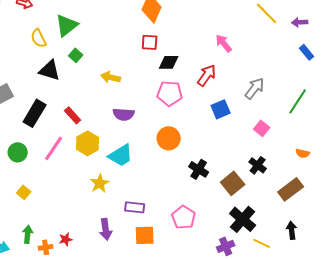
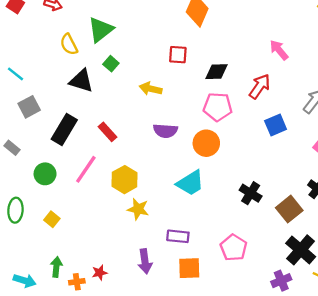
red square: (150, 42) -> (178, 55), moved
orange circle: (169, 138) -> (206, 143), moved
yellow hexagon: (88, 143) -> (125, 180), moved
cyan trapezoid: (121, 155) -> (190, 183), moved
yellow star: (100, 183) -> (138, 209), turned -30

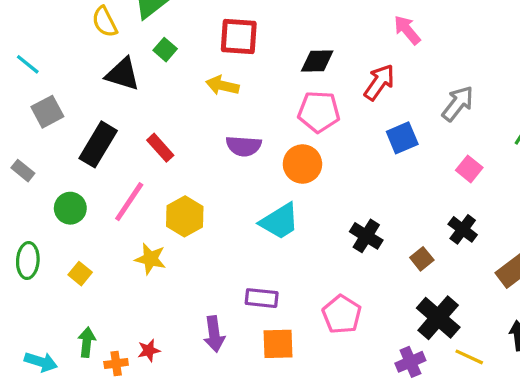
red square: (178, 55) -> (239, 36), moved, size x1.4
yellow star: (138, 209) -> (150, 259), moved
brown square: (289, 209) -> (422, 259), size x0.6

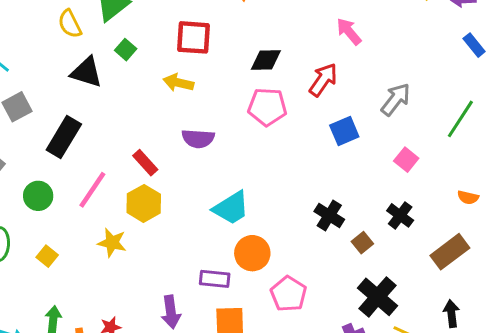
red rectangle: (160, 148) -> (145, 163), moved
orange circle: (302, 164) -> (252, 253), moved
black cross: (366, 236) -> (329, 215), moved

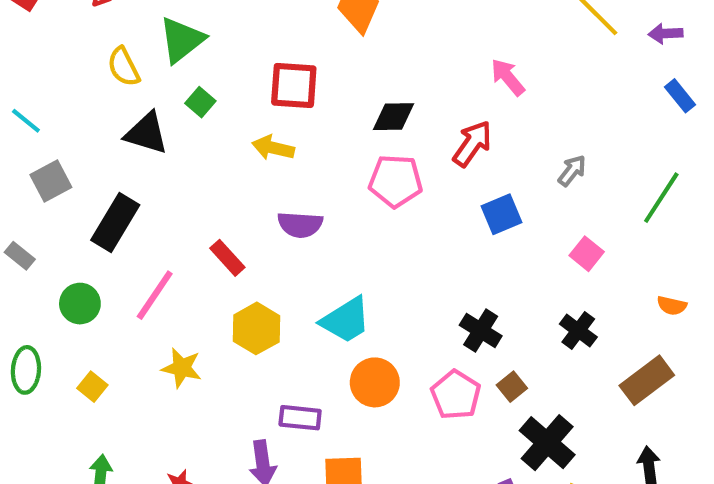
gray arrow: (396, 99) -> (572, 171), size x0.7
yellow hexagon: (144, 203) -> (256, 328), moved
brown square: (362, 243) -> (512, 387), moved
purple rectangle: (215, 279) -> (300, 418), moved
pink pentagon: (289, 294) -> (456, 395), moved

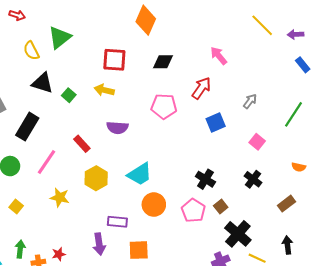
green square: (200, 102) -> (69, 95), moved
black diamond: (393, 117) -> (163, 62), moved
brown rectangle: (647, 380) -> (286, 204), size x0.7

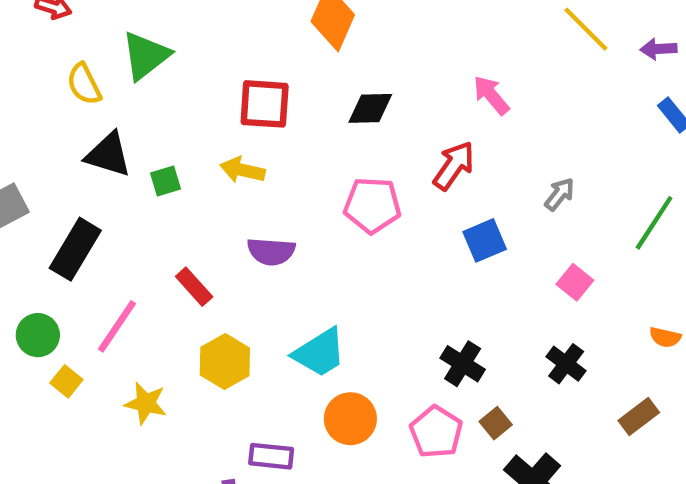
green square: (69, 95) -> (165, 181), turned 32
yellow square: (16, 207) -> (66, 381), moved

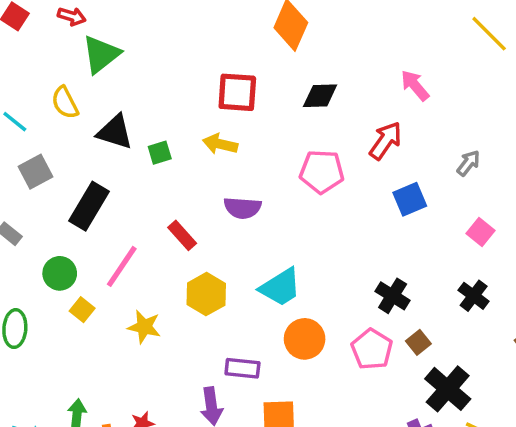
green triangle: (146, 56) -> (101, 54), moved
yellow semicircle: (84, 84) -> (65, 103), moved

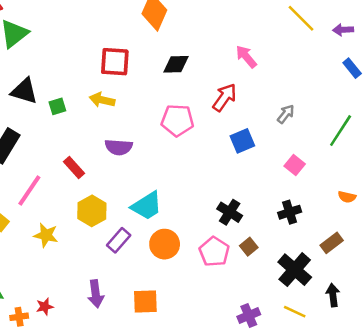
black cross: (474, 296) -> (290, 212), turned 35
purple rectangle: (242, 368) -> (119, 240), moved, turned -55
black cross: (448, 389) -> (295, 270), moved

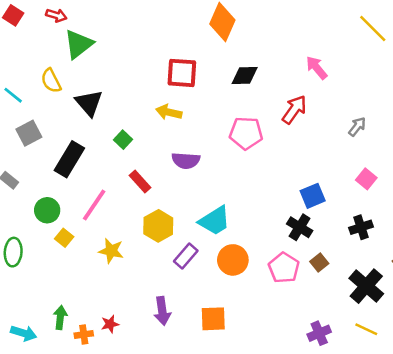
black triangle: (24, 91) -> (89, 103), turned 32
green square: (57, 106) -> (123, 140), moved, turned -30
blue square: (242, 141) -> (313, 196), moved

